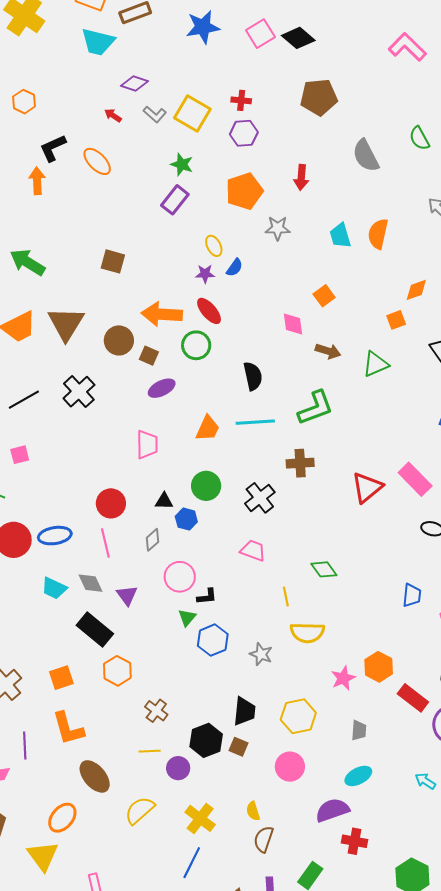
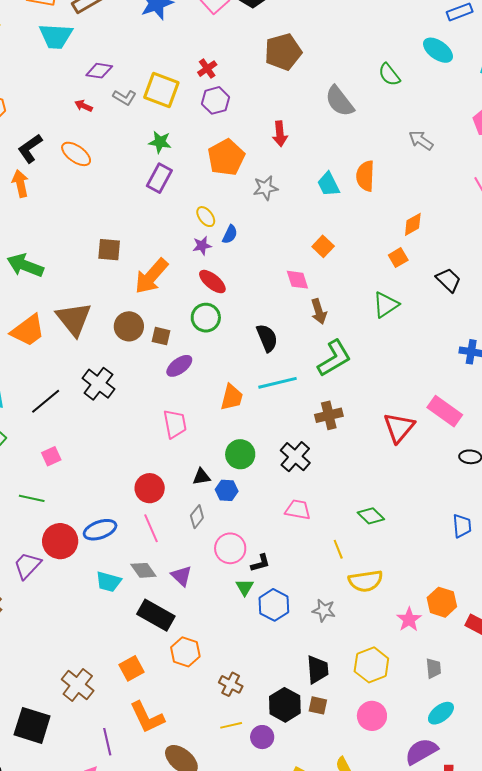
red cross: (241, 100) -> (207, 69), turned -30
orange arrow: (162, 314) -> (151, 276), moved, turned -42
brown arrow: (328, 351) -> (319, 311), moved, turned 65

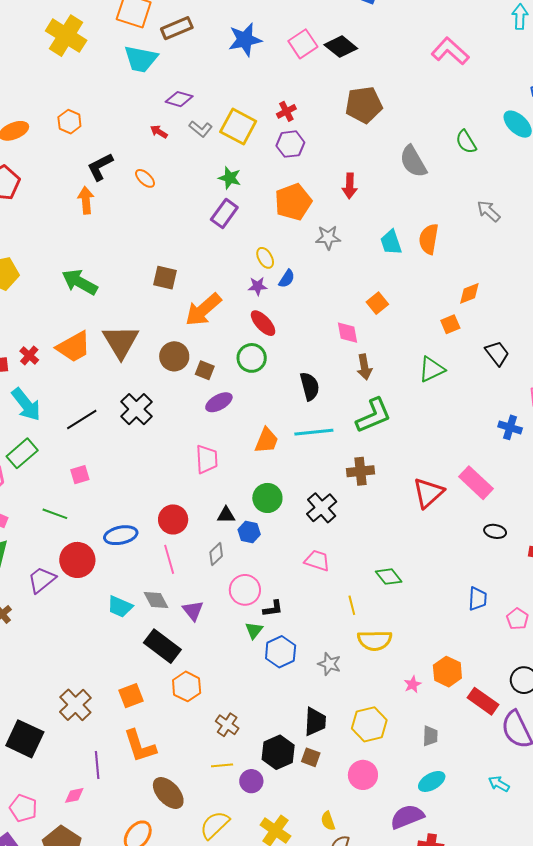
orange ellipse: (76, 154) -> (145, 178), size x0.7
blue ellipse: (100, 530) -> (121, 535), moved
pink star: (409, 619) -> (413, 684), size x0.7

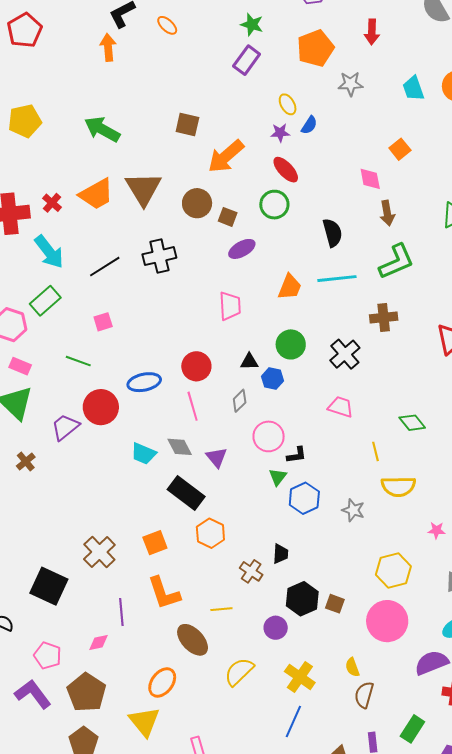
black cross: (136, 409) -> (159, 256), turned 32
pink star: (413, 684) -> (436, 530), turned 30
black trapezoid: (315, 722) -> (281, 554), moved, size x0.7
yellow line: (222, 765) -> (221, 609), moved
pink circle: (363, 775) -> (387, 621), size x1.4

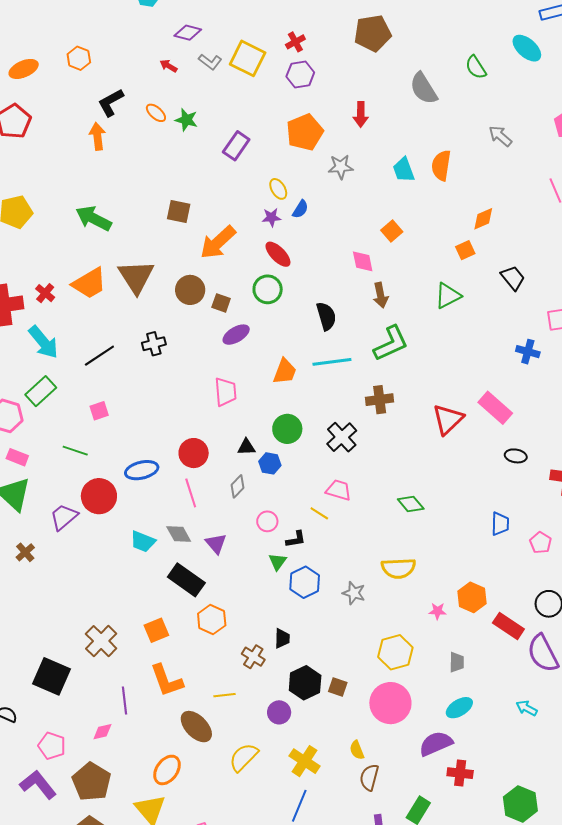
green star: (252, 25) -> (186, 120), moved
black cross: (159, 256) -> (154, 344), size x0.7
pink circle: (269, 436) -> (267, 521), size x0.7
yellow line: (375, 451) -> (319, 513), moved, turned -42

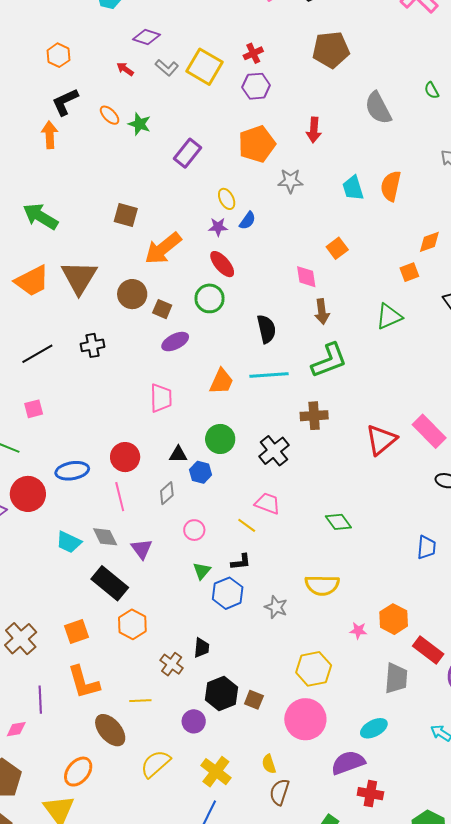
orange hexagon: (79, 58) -> (58, 55), moved
green semicircle: (476, 67) -> (432, 90), size x0.7
black L-shape: (296, 539) -> (241, 562), moved
gray trapezoid: (457, 662) -> (396, 678), moved, size x1.5

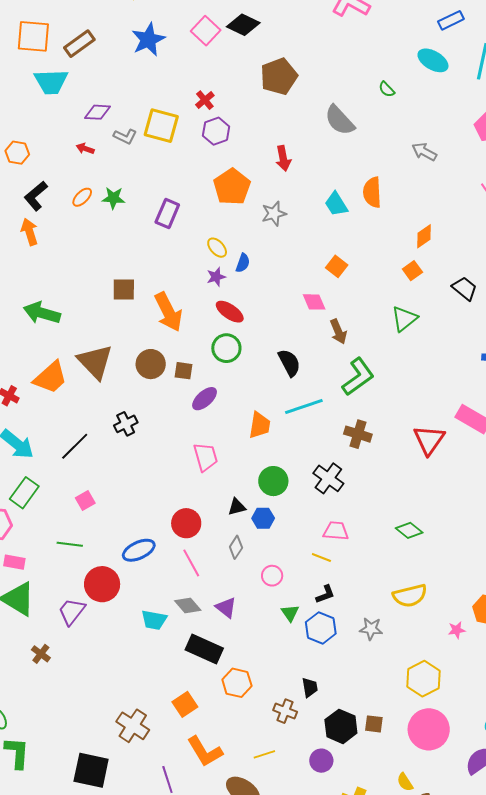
orange ellipse: (110, 115) -> (82, 197), turned -75
orange arrow: (163, 248) -> (168, 312), turned -63
brown cross: (314, 416) -> (358, 434), turned 36

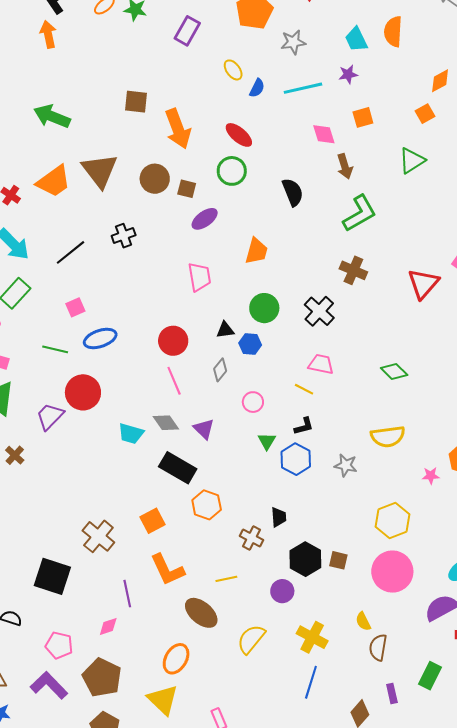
orange square: (337, 266) -> (363, 117), moved, turned 30
purple star: (216, 277) -> (348, 74), moved
cyan line: (304, 407) -> (303, 88), moved
blue ellipse: (139, 550) -> (100, 338), moved

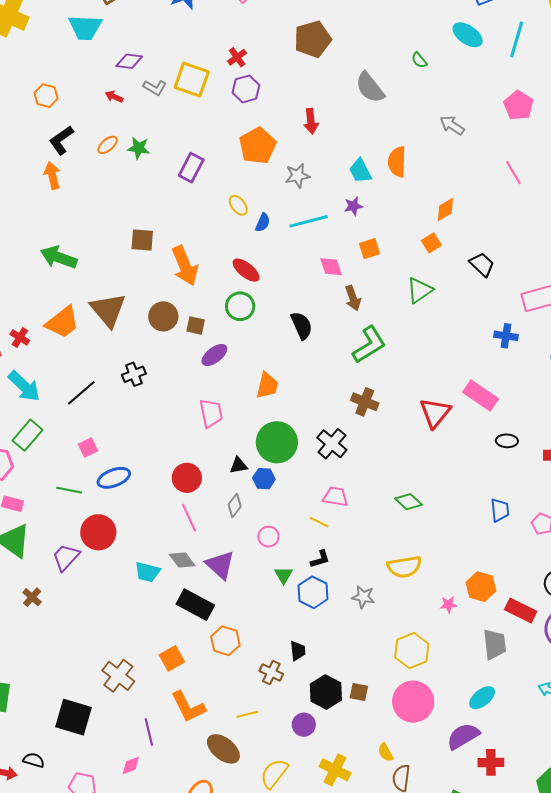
green circle: (264, 308) -> (277, 442), size x1.4
purple triangle: (204, 429) -> (220, 565), size x1.4

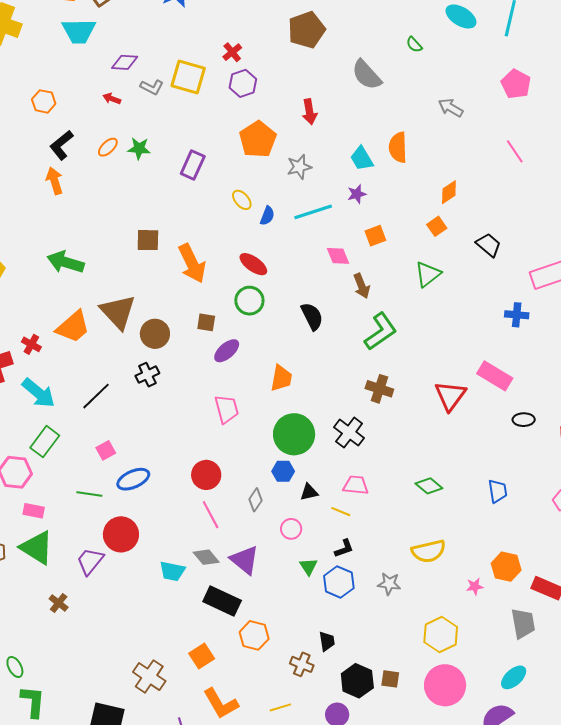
brown circle: (163, 316) -> (155, 334), moved
black triangle: (238, 465) -> (309, 492), moved
blue trapezoid: (500, 510) -> (498, 491), moved

